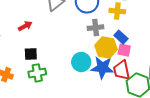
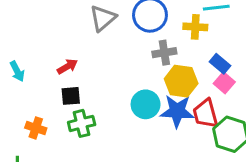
red arrow: (25, 26) -> (67, 66), moved
blue rectangle: (121, 37) -> (220, 64), moved
pink square: (124, 50) -> (224, 83), moved, turned 32

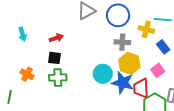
blue rectangle: (220, 64) -> (163, 47), moved

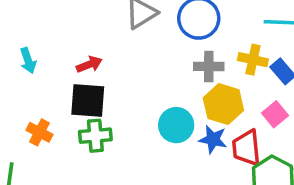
yellow cross: (146, 29) -> (253, 60), moved
black square: (54, 58) -> (88, 101), size x1.5
blue star: (123, 83) -> (213, 139), size x0.7

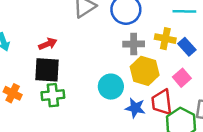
blue star: (213, 139) -> (135, 108), moved

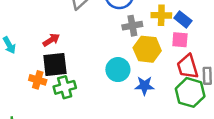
pink square: (182, 78) -> (180, 40), moved, turned -35
orange cross: (13, 93) -> (38, 80), moved
red trapezoid: (162, 102) -> (188, 66), moved

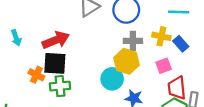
red arrow: (51, 40) -> (56, 40), size x1.6
pink square: (180, 40) -> (164, 66), moved, turned -35
yellow hexagon: (147, 49) -> (126, 61), moved

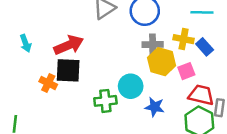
yellow hexagon: (126, 61) -> (162, 62), moved
green cross: (60, 86) -> (105, 101), moved
red trapezoid: (177, 88) -> (201, 95), turned 110

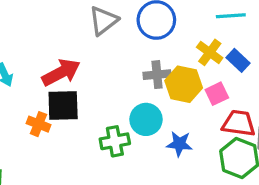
yellow cross: (184, 39) -> (210, 52), turned 30
gray cross: (153, 45) -> (157, 75), moved

